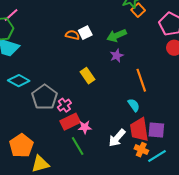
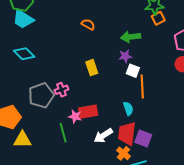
white square: (85, 33) -> (133, 71), moved, turned 32
gray pentagon: (44, 97) -> (41, 95), moved
red rectangle: (70, 122) -> (88, 112), moved

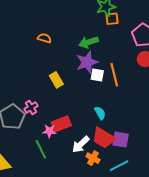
orange square: (158, 18) -> (112, 19), turned 32
purple star: (125, 56) -> (87, 62), size x1.6
orange line: (142, 87) -> (114, 75), moved
red trapezoid: (127, 134) -> (104, 138), turned -55
orange cross: (123, 153) -> (93, 158), moved

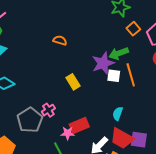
orange square: (112, 19) -> (133, 29), moved, turned -32
green arrow: (89, 42) -> (119, 53), moved
cyan semicircle: (100, 113) -> (118, 114), turned -128

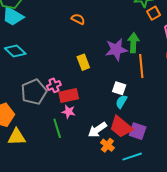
orange square: (133, 29) -> (153, 13), moved
green arrow: (119, 53) -> (133, 43), turned 102
white square: (114, 76) -> (119, 88), moved
red rectangle: (79, 126) -> (69, 96), moved

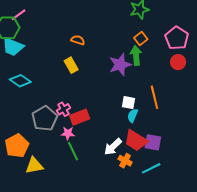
orange square: (153, 13) -> (141, 38), moved
yellow rectangle: (83, 62) -> (71, 65), moved
orange line: (141, 66) -> (154, 97), moved
pink star: (69, 112) -> (68, 133), moved

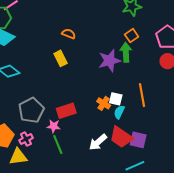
pink cross: (64, 109) -> (26, 139), moved
orange cross: (125, 161) -> (104, 103), moved

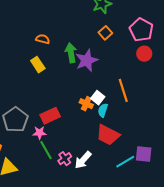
green arrow: (126, 52) -> (71, 53), moved
white square: (116, 99) -> (98, 98), turned 32
pink cross: (26, 139) -> (65, 159), moved
purple square: (138, 140) -> (144, 154), moved
white arrow: (98, 142) -> (83, 160), moved

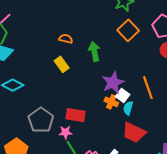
orange square: (105, 33) -> (128, 30), size x1.5
purple star: (87, 60) -> (113, 83), moved
red rectangle: (50, 116) -> (76, 115), turned 36

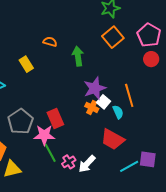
yellow rectangle: (62, 64) -> (26, 64), moved
cyan semicircle: (128, 108) -> (118, 112), moved, turned 136
red rectangle: (76, 115) -> (55, 119), turned 54
pink star: (65, 132) -> (44, 135), size x1.5

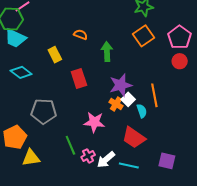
red rectangle: (55, 119) -> (79, 79), moved
gray pentagon: (20, 121) -> (44, 111), turned 30
pink star: (44, 135) -> (94, 122), moved
cyan line: (129, 166) -> (129, 165), moved, turned 36

